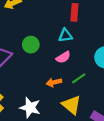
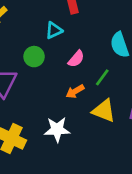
cyan triangle: (65, 35) -> (54, 30), moved

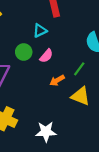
pink semicircle: (76, 59) -> (46, 56), moved
white star: (57, 129) -> (46, 132), moved

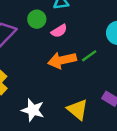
orange arrow: (57, 80) -> (62, 60), size x1.6
yellow triangle: (81, 96) -> (77, 110), moved

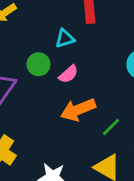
green line: (89, 56) -> (111, 127), moved

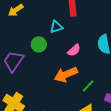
pink semicircle: (68, 74) -> (74, 50), moved

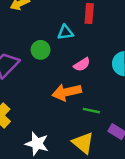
green line: (88, 86) -> (91, 111), turned 48

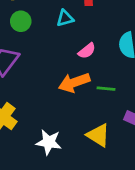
green circle: (41, 50) -> (21, 21), moved
green line: (91, 111) -> (106, 89), moved

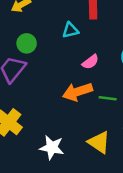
green circle: (21, 21) -> (27, 43), moved

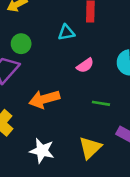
orange arrow: (77, 92) -> (44, 99), moved
yellow triangle: (99, 142) -> (90, 148), turned 40

